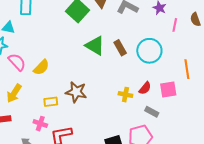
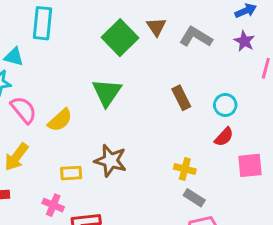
green triangle: (95, 46) -> (107, 92), moved, turned 30
cyan circle: (149, 51) -> (225, 105), size x0.6
red semicircle: (145, 88) -> (224, 137), moved
gray rectangle: (152, 112) -> (194, 198), moved

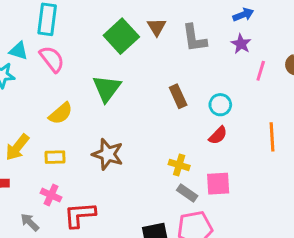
gray L-shape: (196, 37) -> (194, 38), turned -132
pink semicircle: (24, 110) -> (52, 59), moved
pink square: (250, 165) -> (218, 184), moved
yellow rectangle: (71, 173) -> (55, 157), moved

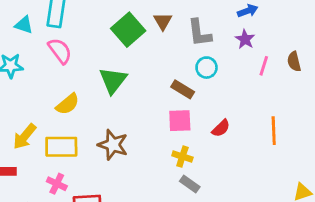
cyan triangle: (18, 51) -> (24, 25), moved
brown rectangle: (178, 96) -> (183, 89), turned -35
cyan circle: (220, 105) -> (207, 68), moved
yellow rectangle: (55, 157) -> (61, 147), size x1.6
pink square: (218, 184) -> (180, 121), moved

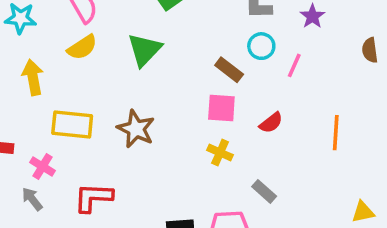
pink line: (264, 66) -> (294, 65), moved
yellow semicircle: (68, 104) -> (82, 47), moved
yellow arrow: (25, 136) -> (33, 77), moved, turned 124
pink cross: (57, 184) -> (43, 166), moved
gray rectangle: (190, 184) -> (264, 191), moved

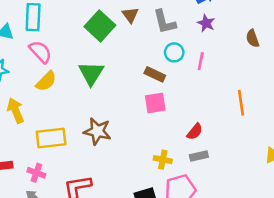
red semicircle: (271, 123) -> (195, 132), moved
yellow cross: (220, 153) -> (163, 160), moved
gray rectangle: (264, 191) -> (199, 156), turned -42

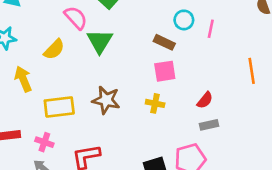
pink semicircle: (40, 52) -> (76, 18), moved
yellow cross: (163, 160) -> (155, 103), moved

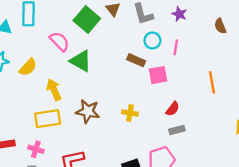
green triangle: (100, 41) -> (81, 61), turned -30
yellow semicircle: (54, 49) -> (28, 67), moved
pink square: (165, 71) -> (158, 75), moved
yellow arrow: (23, 79) -> (54, 90), moved

